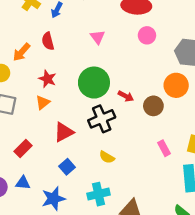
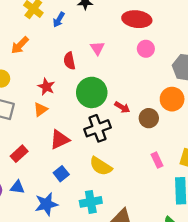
red semicircle: (48, 41) -> (69, 61), moved
orange arrow: (22, 52) -> (20, 45), moved
yellow semicircle: (107, 157) -> (101, 166), size x1.5

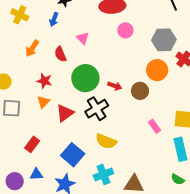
blue arrow: (59, 20) -> (54, 19), moved
orange arrow: (20, 45) -> (32, 48), moved
red triangle: (60, 140) -> (65, 113), moved
blue square: (61, 174) -> (73, 155), size x1.6

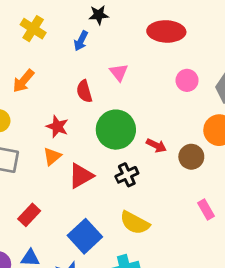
pink circle: (125, 30) -> (187, 80), moved
orange arrow: (32, 48) -> (23, 81), moved
black cross: (97, 109) -> (127, 175), size x0.7

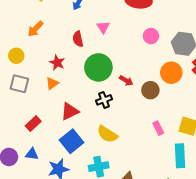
red triangle: (81, 176) -> (70, 111), moved

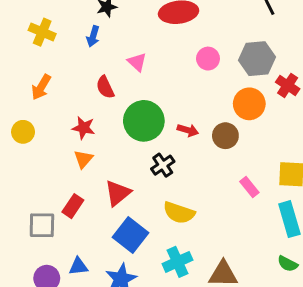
gray square: (19, 84) -> (42, 225), moved
red rectangle: (33, 124) -> (73, 206), moved

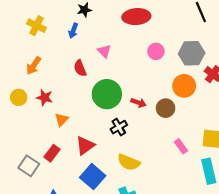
red star: (84, 128) -> (45, 97), moved
gray square: (42, 225) -> (29, 166), turned 30

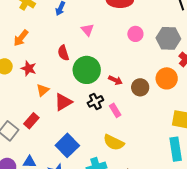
red semicircle: (80, 68) -> (63, 53), moved
orange circle: (184, 86) -> (167, 78), moved
red triangle: (85, 146) -> (63, 102), moved
pink rectangle: (181, 146) -> (115, 110), moved
yellow semicircle: (129, 162) -> (114, 142), moved

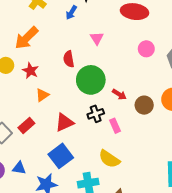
orange arrow: (21, 38) -> (26, 38), size x1.4
red triangle: (63, 102) -> (64, 122), moved

